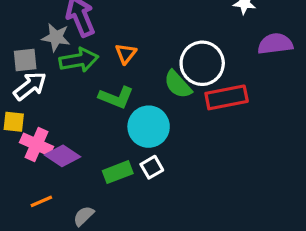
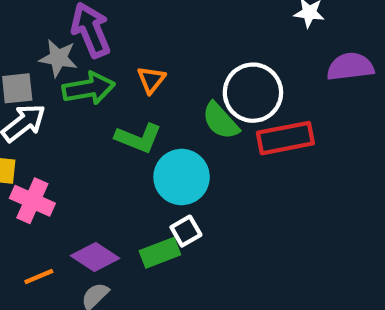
purple diamond: (62, 156) -> (95, 257), moved
green rectangle: (118, 172) -> (160, 253), moved

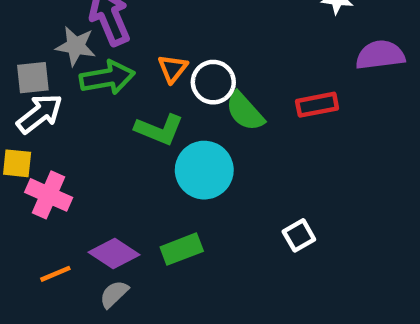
white circle: (253, 93) -> (213, 82), moved, size x0.7
red rectangle: (285, 138) -> (317, 105), moved, size x0.7
white square: (186, 231) -> (299, 235), moved

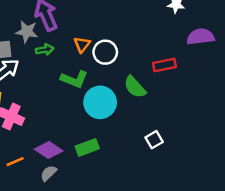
green arrow: (107, 78) -> (45, 50), size x0.6
green semicircle: (245, 111) -> (135, 87), moved

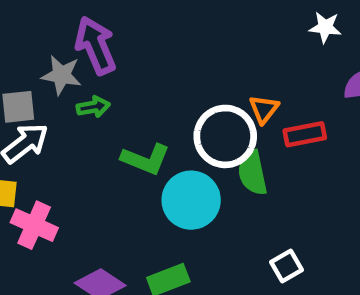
orange triangle: (82, 44) -> (264, 109), moved
white circle: (105, 52) -> (225, 136), moved, size x1.4
green semicircle: (135, 87) -> (252, 173), turned 30

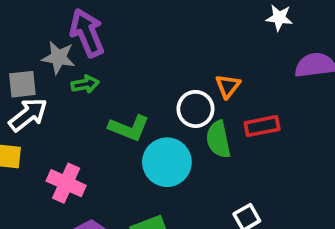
red rectangle: (305, 134) -> (262, 126), moved
white circle: (225, 136) -> (195, 109), size x0.7
pink cross: (34, 225) -> (66, 183), moved

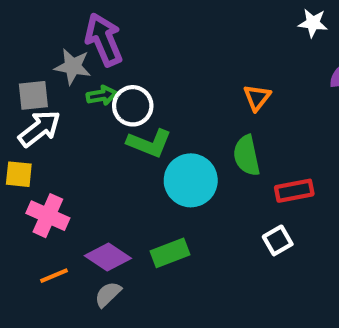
white circle: (195, 109) -> (133, 106), moved
red rectangle: (262, 126) -> (294, 191), moved
pink cross: (66, 183) -> (48, 216), moved

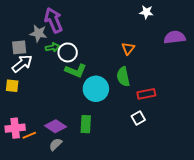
white star: (313, 23) -> (146, 12), moved
pink cross: (48, 216) -> (15, 128), moved, turned -30
green rectangle: (170, 253) -> (86, 124), turned -66

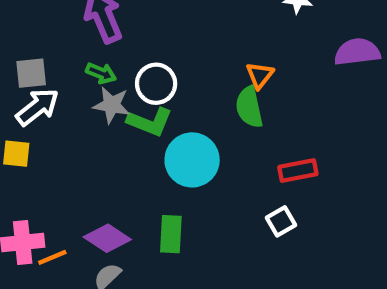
gray star: (38, 33) -> (112, 105), moved
green arrow: (52, 47) -> (101, 73), turned 32
white circle: (68, 52) -> (156, 84), moved
green semicircle: (123, 77) -> (249, 107), moved

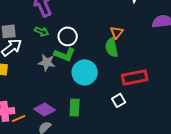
gray star: (112, 105) -> (47, 62), moved
red rectangle: (298, 171) -> (135, 77), size x1.4
white square: (281, 221) -> (119, 100), moved

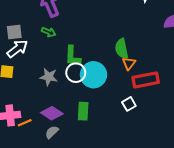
orange triangle: (117, 32) -> (129, 63), moved
white circle: (68, 36) -> (76, 73), moved
green L-shape: (65, 54) -> (73, 56), turned 70
gray star: (47, 62) -> (49, 77), moved

